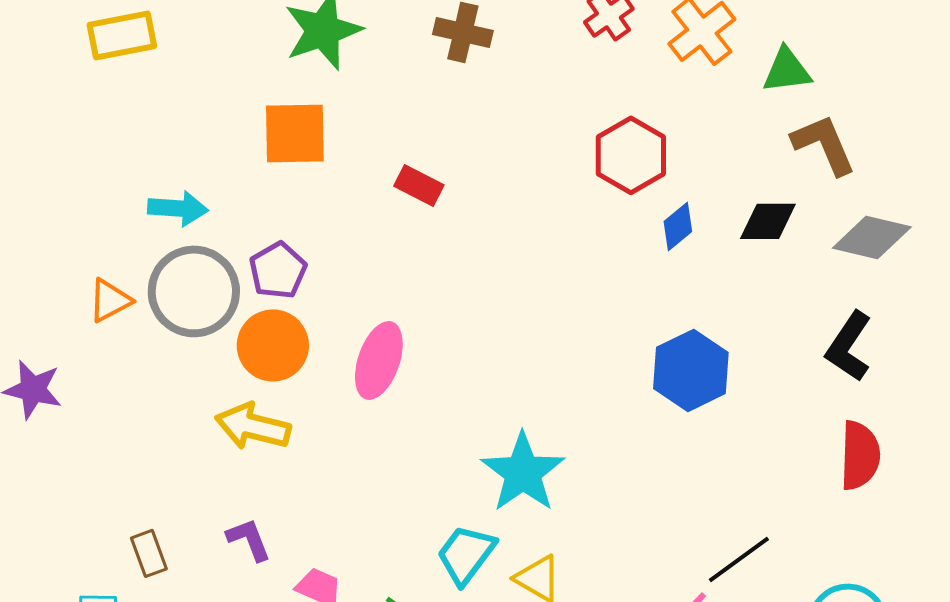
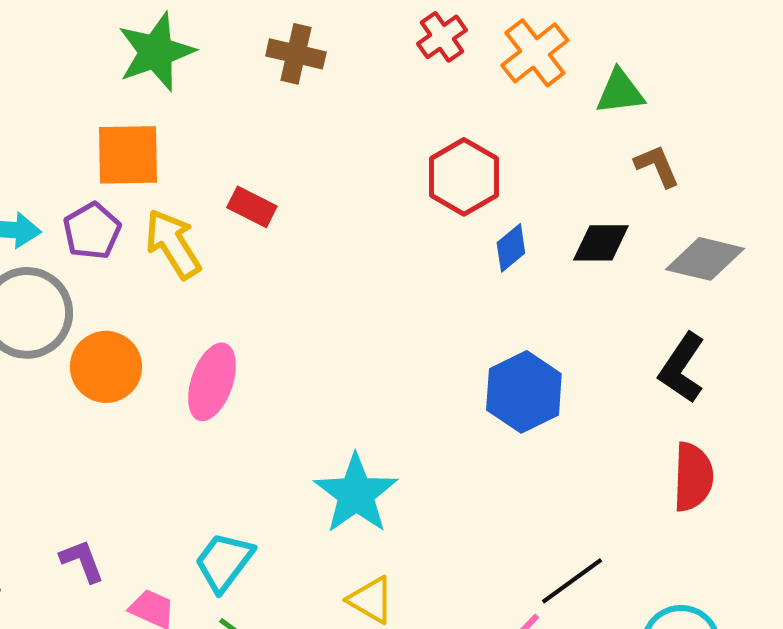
brown L-shape: (824, 144) -> (657, 166), size x0.7
purple pentagon: (278, 270) -> (92, 231), moved
yellow arrow: (253, 426) -> (173, 244), moved, turned 44
cyan trapezoid: (466, 554) -> (224, 562), moved

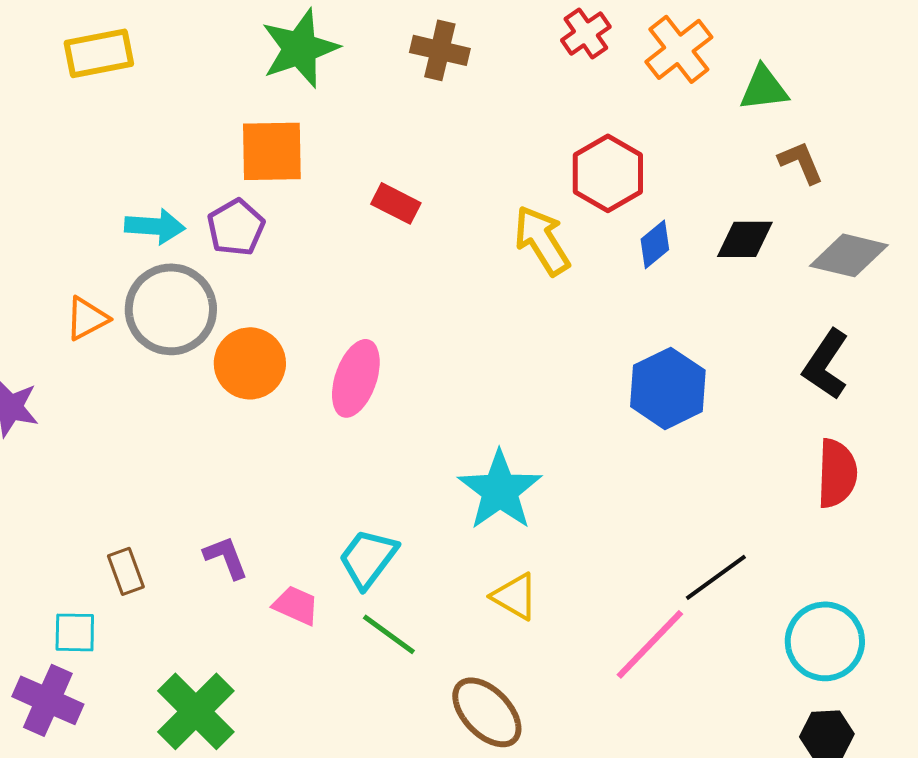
yellow arrow: (173, 244) -> (542, 240), moved

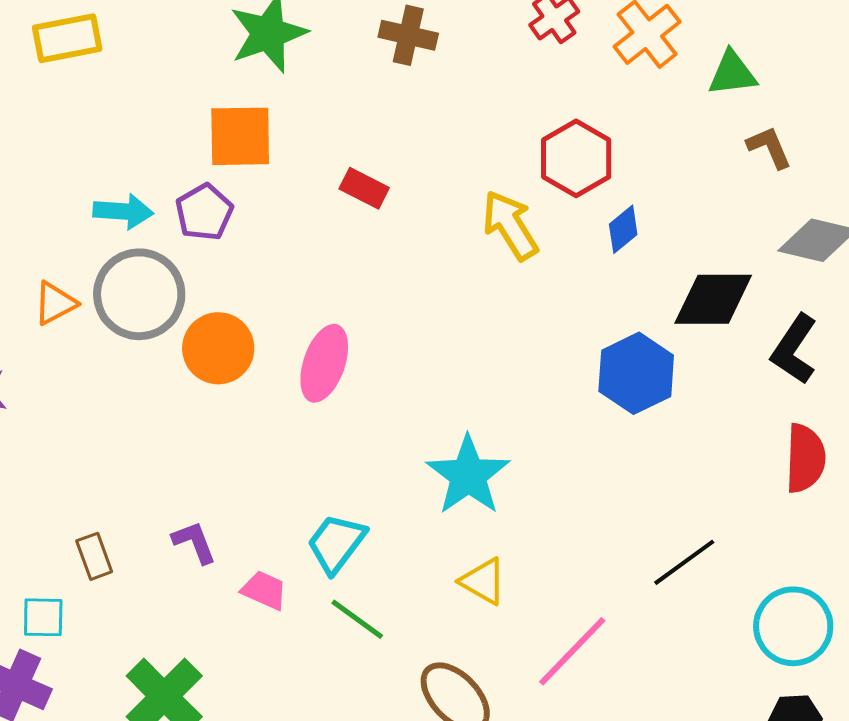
black diamond: (745, 239) -> (713, 299), moved, size x1.4
pink line: (650, 644) -> (572, 651), moved

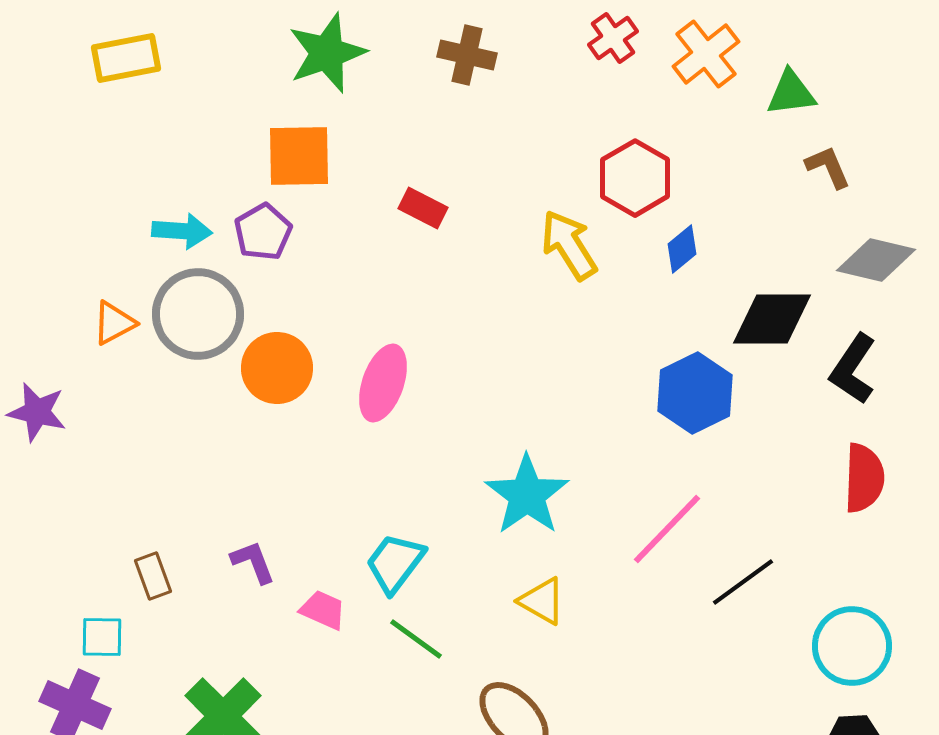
pink line: (572, 651) -> (667, 529), moved

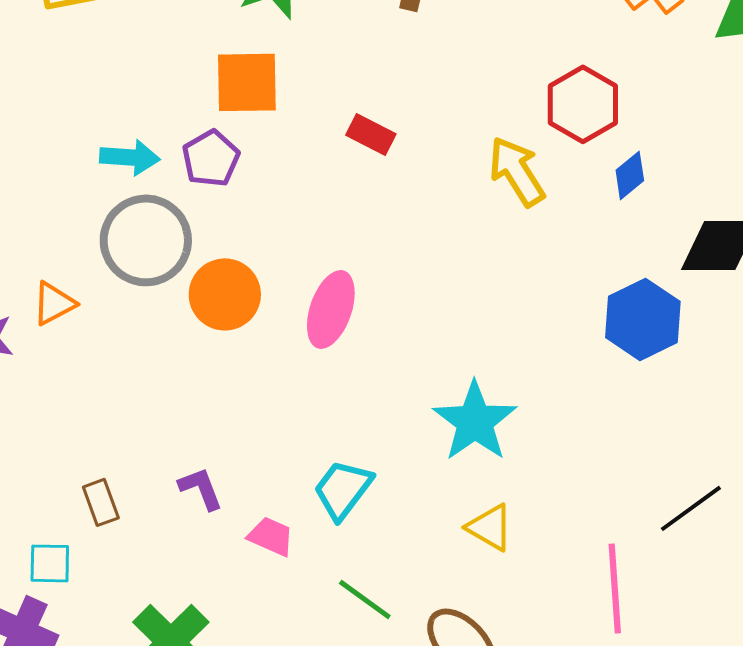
orange triangle: (114, 323) -> (54, 303), moved
pink line: (667, 529) -> (615, 588), moved, turned -48
green line: (416, 639) -> (365, 599), moved

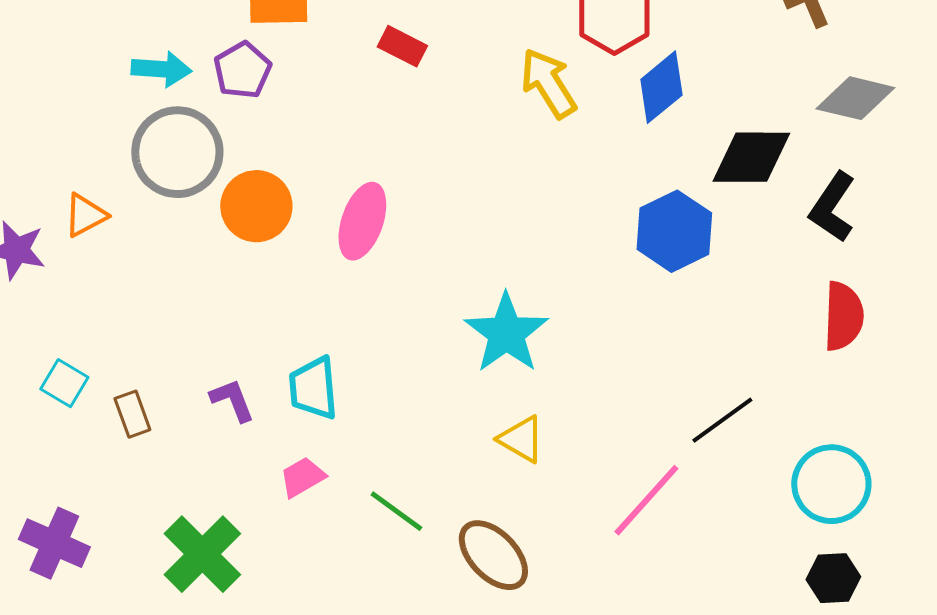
blue diamond: (630, 175) -> (661, 87), size x1.5
cyan trapezoid: (343, 489) -> (313, 388), moved, turned -42
pink trapezoid: (271, 536) -> (302, 477), moved, turned -54
cyan square: (50, 563) -> (64, 383), moved, turned 30
pink line: (615, 588) -> (646, 500), turned 46

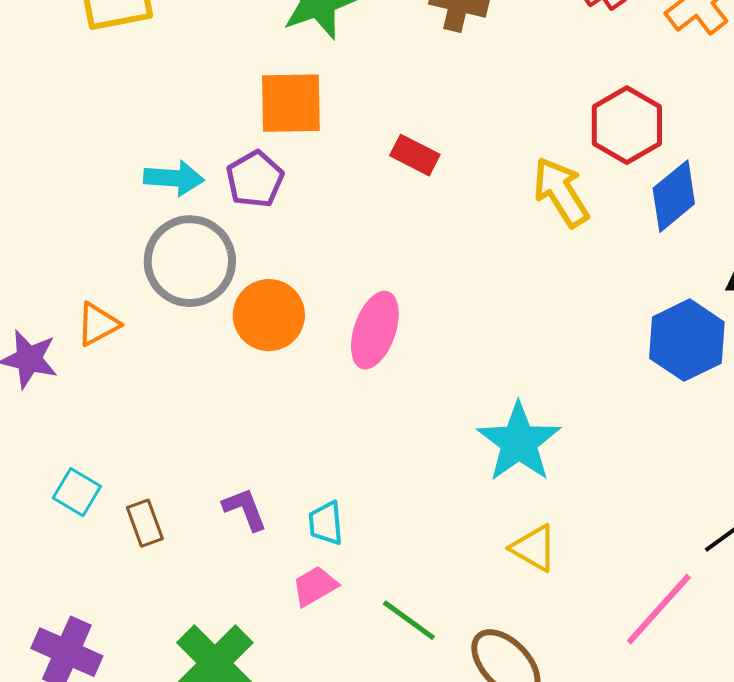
cyan trapezoid: (313, 388) -> (326, 523), moved, size x0.7

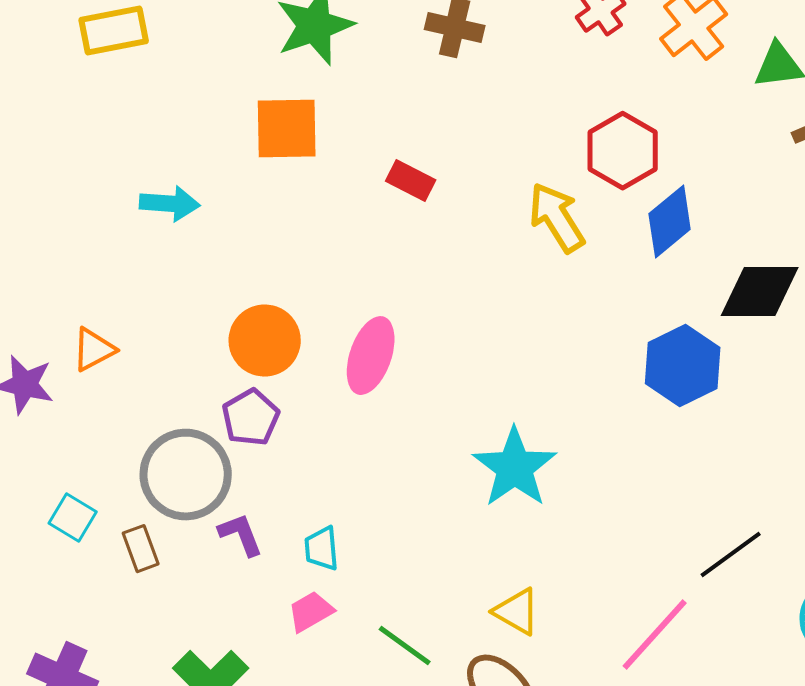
purple pentagon: (255, 179) -> (251, 418), moved
gray circle: (190, 261) -> (186, 475), moved
yellow triangle: (534, 548) -> (517, 612), moved

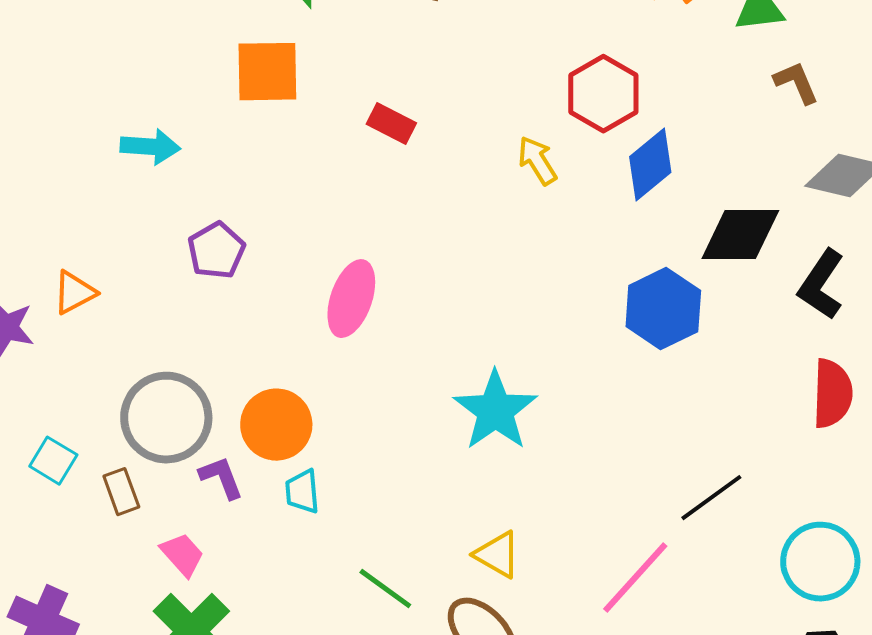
yellow arrow: (557, 218) -> (537, 161), size x0.7
orange circle: (265, 341) -> (276, 425), moved
purple pentagon: (251, 418) -> (216, 251), moved
pink trapezoid: (311, 612) -> (182, 555), moved, turned 78

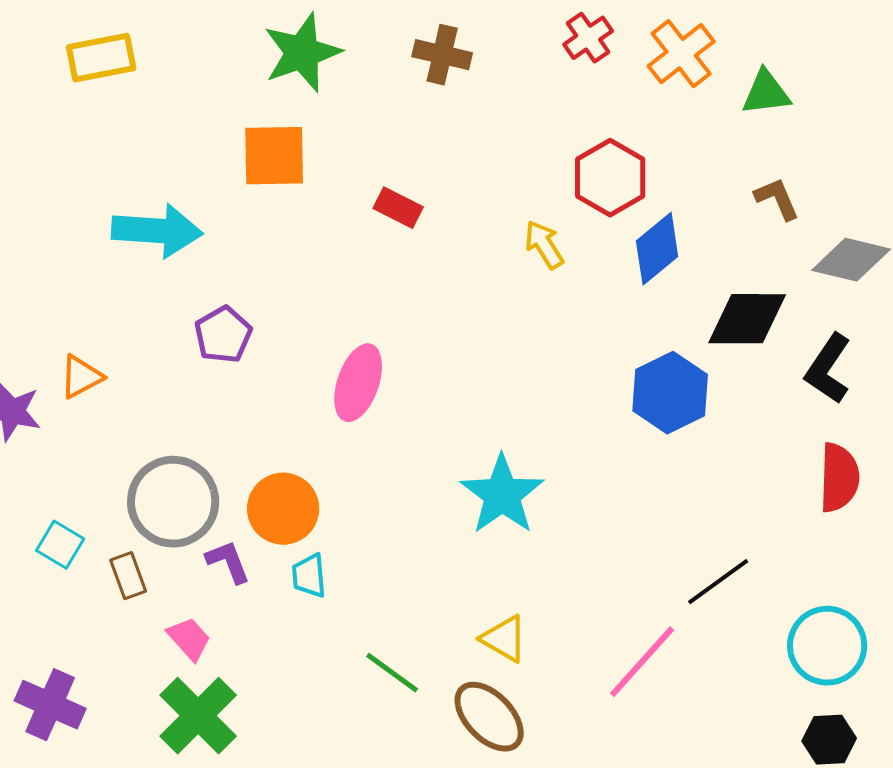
brown L-shape: (796, 83) -> (777, 199), moved
cyan arrow: (150, 147) -> (157, 231), size x1.5

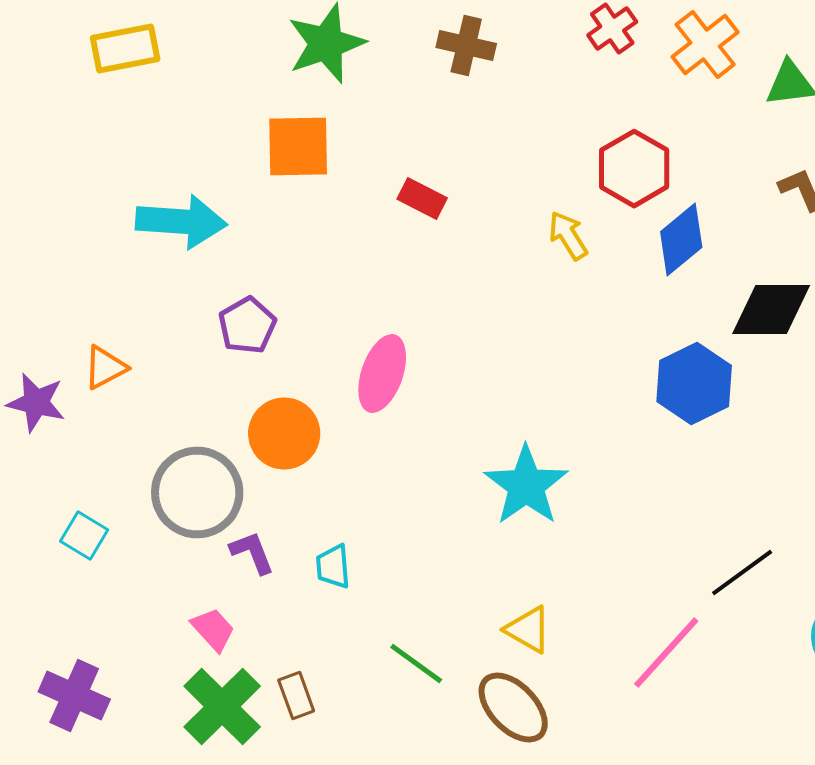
orange circle: (283, 509) -> (284, 434), moved
brown rectangle: (128, 576) -> (296, 696), moved

